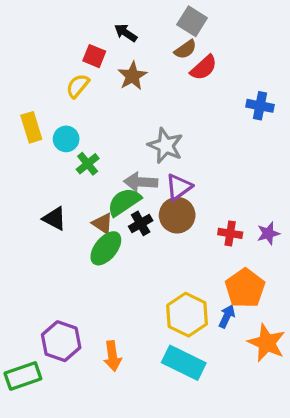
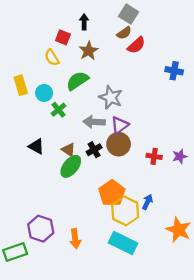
black arrow: (126, 33) -> (84, 22), turned 56
yellow semicircle: (78, 86) -> (52, 57), turned -72
green semicircle: (124, 202) -> (77, 81), moved
orange pentagon: (245, 288) -> (112, 193), moved
blue arrow: (227, 316) -> (147, 202), moved

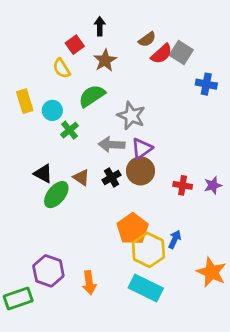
gray square: (129, 14) -> (181, 53), moved
red square: (63, 37) -> (75, 45), turned 32
green ellipse: (71, 166) -> (56, 195), moved

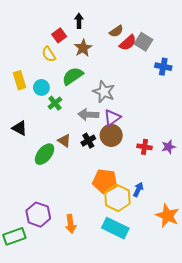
black triangle: (43, 174) -> (20, 128), moved
orange pentagon: (133, 229) -> (105, 181), turned -30

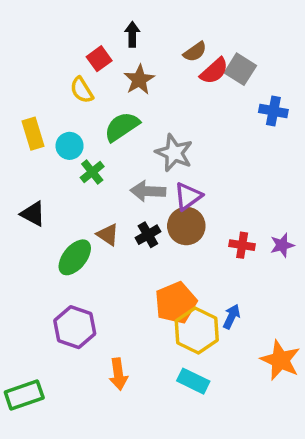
orange pentagon: (105, 181) -> (176, 303), turned -30
purple hexagon: (38, 215) -> (75, 327), moved
cyan rectangle: (115, 228) -> (193, 381), size x0.7

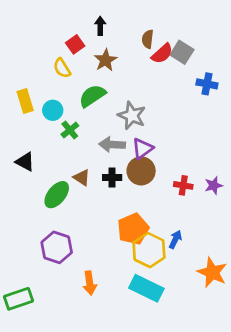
brown semicircle: (195, 52) -> (148, 39), turned 132
black cross: (148, 235) -> (112, 178), turned 30
cyan rectangle: (193, 381) -> (146, 288), size x1.4

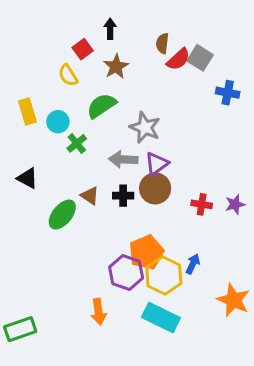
purple hexagon: (57, 247) -> (126, 273), moved

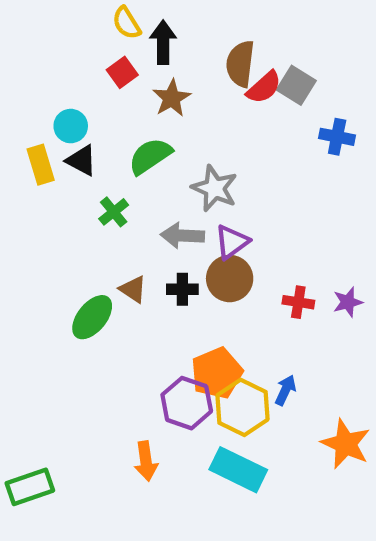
black arrow: (110, 29) -> (163, 42), size x1.4
brown semicircle: (162, 43) -> (240, 64), size x1.5
yellow semicircle: (68, 75) -> (127, 23), moved
cyan circle: (58, 122) -> (71, 126), moved
black triangle: (27, 178) -> (81, 160), moved

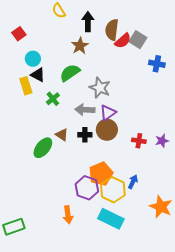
black arrow: (163, 42) -> (88, 22), moved
red square: (122, 72) -> (19, 34), moved
yellow rectangle: (41, 165) -> (26, 86), moved

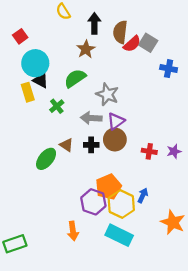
cyan circle: (33, 59) -> (35, 63), size x1.6

